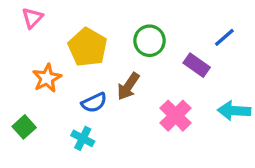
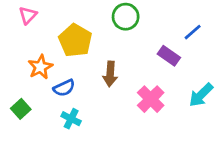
green circle: (149, 41) -> (126, 17), moved
brown arrow: (128, 86) -> (110, 74), turned -30
blue semicircle: (94, 103) -> (64, 88), moved
cyan arrow: (234, 111) -> (201, 95), turned -48

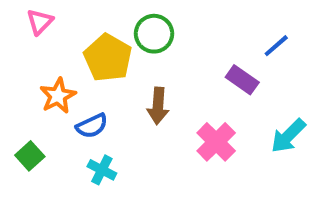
green circle: (126, 17) -> (154, 34), moved

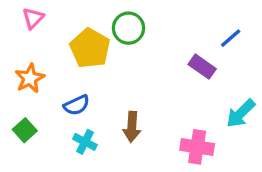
orange star: (58, 96) -> (30, 78), moved
brown arrow: (158, 106) -> (132, 127), moved
pink cross: (216, 142) -> (197, 147), moved, turned -36

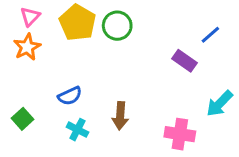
yellow pentagon: (90, 48) -> (77, 23), moved
orange star: (30, 78) -> (27, 47), moved

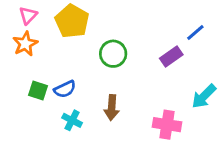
green circle: (117, 26) -> (113, 54), moved
purple rectangle: (184, 61) -> (171, 57), turned -70
green square: (23, 119) -> (38, 91), moved, turned -30

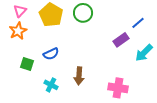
green circle: (113, 54) -> (83, 13), moved
blue semicircle: (65, 89) -> (51, 54), moved
cyan arrow: (204, 96) -> (144, 53), moved

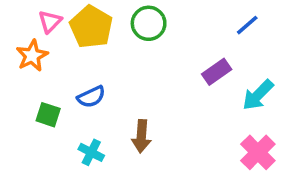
pink triangle: (20, 11) -> (50, 22), moved
blue line: (138, 23) -> (247, 25), moved
pink cross: (118, 88) -> (258, 152), moved, turned 36

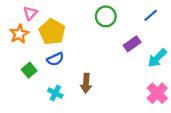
green circle: (149, 23) -> (106, 16), moved
yellow pentagon: (91, 27) -> (52, 32), moved
green square: (48, 115) -> (29, 70), turned 32

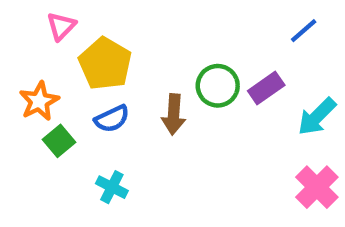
green circle: (106, 16) -> (218, 86), moved
orange star: (19, 34) -> (39, 101), moved
brown arrow: (86, 83) -> (174, 114), moved

